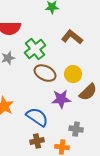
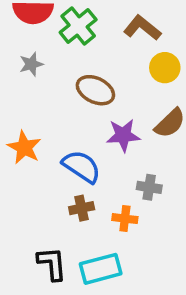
green cross: (35, 49) -> (78, 26), moved
yellow circle: (73, 74) -> (165, 68), moved

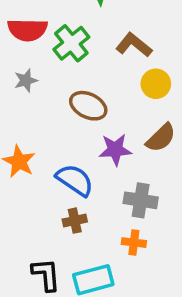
gray cross: (149, 187) -> (141, 200), size x1.4
orange cross: (125, 219) -> (134, 243), moved

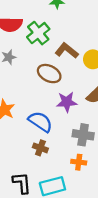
brown L-shape: (134, 45) -> (67, 51), moved
brown cross: (75, 221) -> (40, 148), turned 32

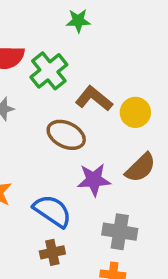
brown cross: (40, 148) -> (52, 252), turned -32

